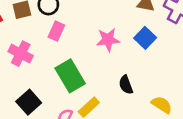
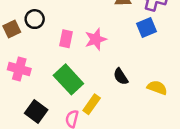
pink rectangle: (56, 31) -> (66, 39), moved
blue square: (145, 38) -> (147, 27), moved, turned 36

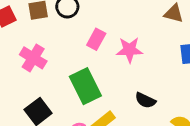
black semicircle: (121, 77) -> (145, 100), turned -48

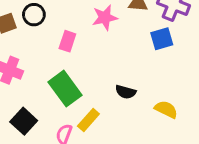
pink star: (130, 50) -> (105, 18), moved

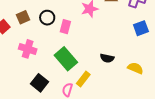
black circle: (34, 15) -> (47, 18), moved
blue square: (162, 39) -> (141, 28), moved

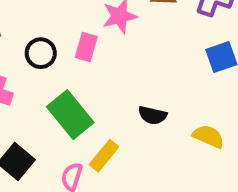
black circle: (47, 18) -> (41, 53), moved
pink rectangle: (65, 27) -> (86, 47), moved

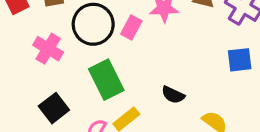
black circle: (41, 53) -> (93, 24), size x1.6

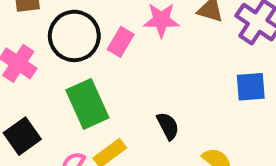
black semicircle: (173, 95) -> (168, 126), turned -145

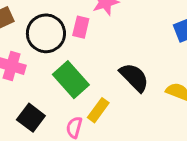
black semicircle: (168, 126) -> (134, 77), size x1.5

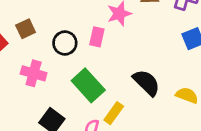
black circle: (46, 33) -> (65, 43), size x0.7

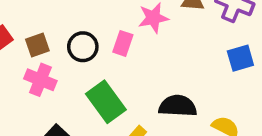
brown square: (26, 29) -> (37, 45), moved
black semicircle: (146, 83) -> (178, 106), turned -48

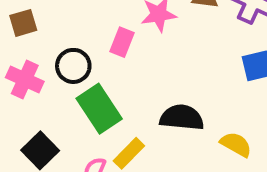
brown square: (37, 45) -> (23, 23), moved
black circle: (83, 47) -> (73, 66), moved

